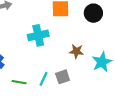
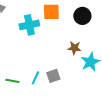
cyan cross: (38, 35) -> (29, 25), moved
brown star: (76, 51) -> (74, 48), moved

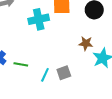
green line: (12, 81) -> (21, 64), moved

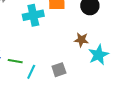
cyan line: (45, 75) -> (31, 72), moved

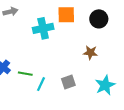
cyan star: (98, 55) -> (105, 85), moved

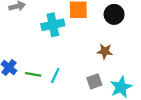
gray square: (68, 82) -> (94, 81), moved
cyan line: (41, 84) -> (55, 76), moved

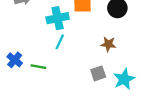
cyan line: (55, 76) -> (60, 42), moved

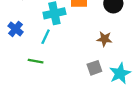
cyan line: (60, 42) -> (46, 37), moved
blue cross: (15, 60) -> (16, 29), moved

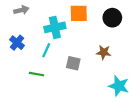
gray square: (94, 68) -> (73, 63), moved, turned 32
cyan star: (120, 73) -> (119, 86), turned -30

